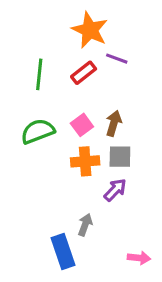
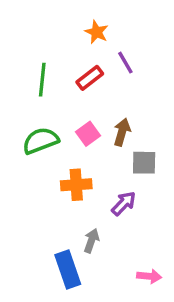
orange star: (90, 30) -> (97, 32), size x0.6
purple line: (117, 59) -> (125, 63), turned 40
gray square: (120, 157) -> (144, 163), moved
orange cross: (85, 161) -> (76, 185), moved

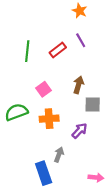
orange star: (97, 32) -> (80, 11), moved
pink square: (88, 134) -> (44, 89), moved
green semicircle: (41, 141) -> (16, 112), moved

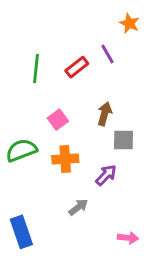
orange star: (80, 11) -> (129, 23), moved
gray arrow: (59, 155) -> (78, 207), turned 32
blue rectangle: (44, 173) -> (21, 232), moved

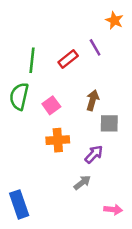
green semicircle: (21, 150) -> (19, 96), moved, turned -56
gray arrow: (78, 207) -> (82, 183), moved

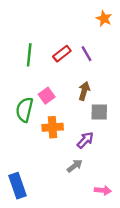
purple line: (95, 47) -> (86, 54), moved
green semicircle: (19, 96) -> (24, 110), moved

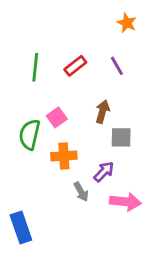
purple line: (86, 54) -> (117, 66), moved
gray arrow: (75, 166) -> (81, 192), moved, turned 98
pink arrow: (103, 190) -> (125, 202), moved, size x1.5

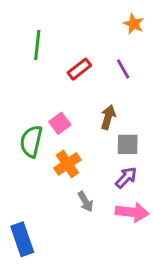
green line: (35, 67) -> (37, 45), moved
orange cross: (64, 156) -> (67, 164), turned -30
purple arrow: (104, 172) -> (126, 177), moved

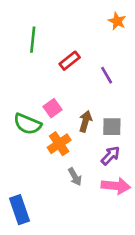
purple line: (123, 69) -> (107, 75), moved
brown arrow: (108, 117) -> (85, 121), moved
green semicircle: (31, 141) -> (27, 124), turned -80

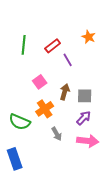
orange star: (117, 21) -> (89, 37), moved
green line: (33, 40) -> (24, 45), moved
purple line: (107, 75) -> (68, 60), moved
green semicircle: (27, 124) -> (20, 122), moved

